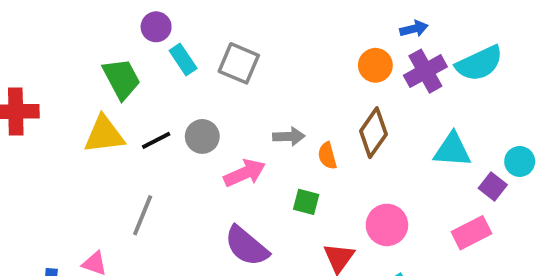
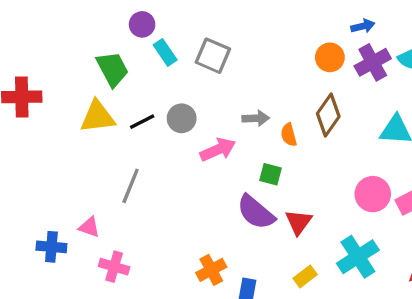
pink circle: (387, 225) -> (373, 194), moved
purple semicircle: (247, 246) -> (256, 212), moved

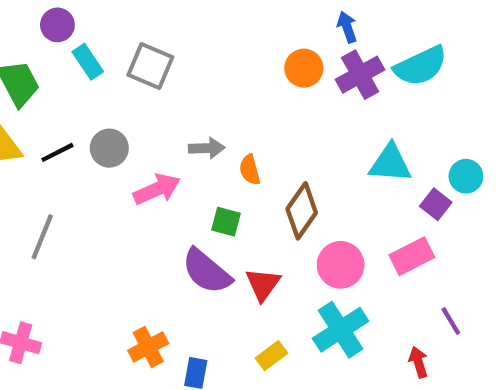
blue arrow: (363, 26) -> (347, 27), turned -95
brown diamond: (328, 115) -> (302, 211), moved
pink circle: (373, 194) -> (341, 265), moved

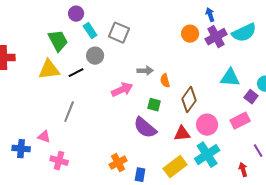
gray circle: (109, 148) -> (95, 56), moved
red triangle: (263, 284) -> (182, 134), moved, turned 48
yellow rectangle: (271, 356) -> (175, 167), size x1.6

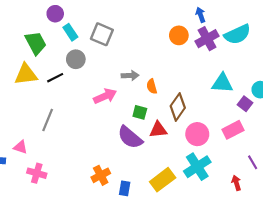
red triangle: (182, 134) -> (158, 130), moved

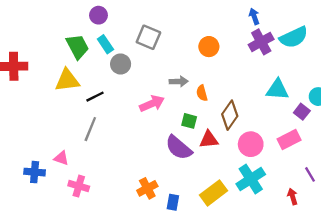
cyan rectangle: (70, 32) -> (105, 44), moved
orange circle: (179, 35) -> (209, 47), moved
black line: (55, 78) -> (95, 97), moved

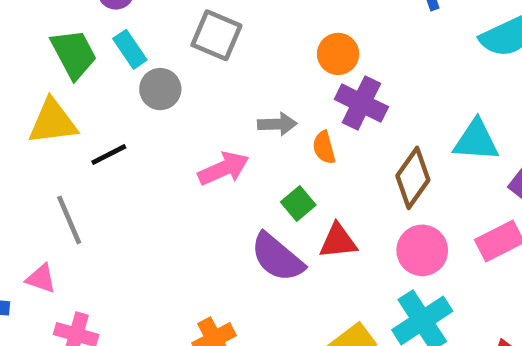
purple cross: (261, 42) -> (361, 103), moved, turned -35
brown diamond: (230, 115) -> (413, 178), moved
green square: (189, 121) -> (298, 204), turned 35
gray line: (90, 129) -> (69, 220), moved, turned -45

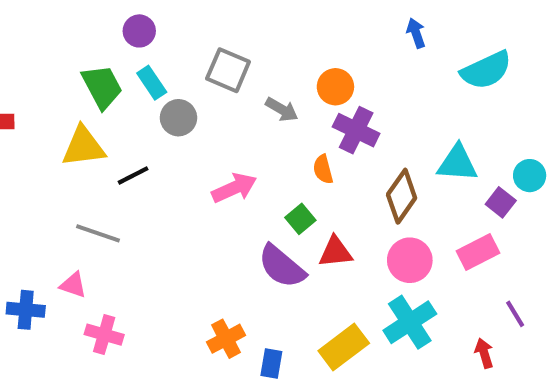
gray arrow: (277, 124) -> (282, 109), moved, turned 32
gray line: (69, 220) -> (98, 233), turned -48

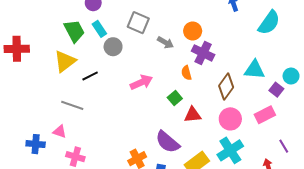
cyan semicircle: (486, 70) -> (269, 23), turned -30
yellow triangle: (83, 147) -> (65, 61), turned -30
purple semicircle: (282, 266) -> (168, 142), moved

